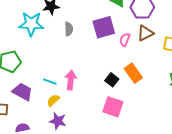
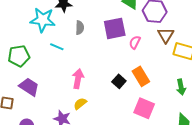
brown triangle: (145, 33) -> (166, 35), moved, turned -36
cyan line: (50, 82) -> (57, 47), moved
yellow semicircle: (53, 100) -> (80, 104), moved
pink square: (113, 107) -> (144, 108), moved

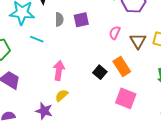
purple square: (115, 28) -> (81, 20), moved, size x0.7
brown triangle: (166, 35) -> (138, 41), moved

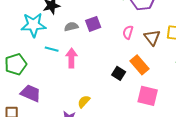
gray semicircle: (59, 19) -> (71, 27), turned -96
pink arrow: (59, 70) -> (71, 58), moved

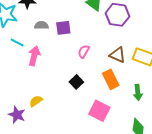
pink semicircle: (128, 32) -> (84, 51), moved
brown triangle: (152, 37) -> (117, 55), turned -42
orange rectangle: (139, 65) -> (111, 79), moved

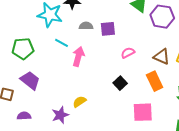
pink semicircle: (84, 51) -> (128, 53), turned 32
pink square: (99, 111) -> (143, 112), turned -30
purple star: (17, 115) -> (60, 115), turned 30

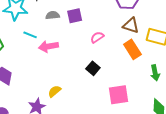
pink arrow: (78, 56) -> (48, 46), turned -108
brown triangle: (162, 57) -> (131, 25), moved
orange rectangle: (155, 81) -> (132, 49), moved

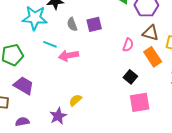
gray semicircle: (53, 15) -> (72, 24), turned -104
pink semicircle: (97, 37) -> (128, 45), moved, turned 144
black square: (93, 68) -> (130, 77), moved

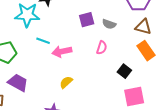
gray semicircle: (72, 24) -> (109, 24), moved, turned -48
pink semicircle: (128, 45) -> (102, 48), moved
yellow semicircle: (75, 100) -> (66, 82), moved

